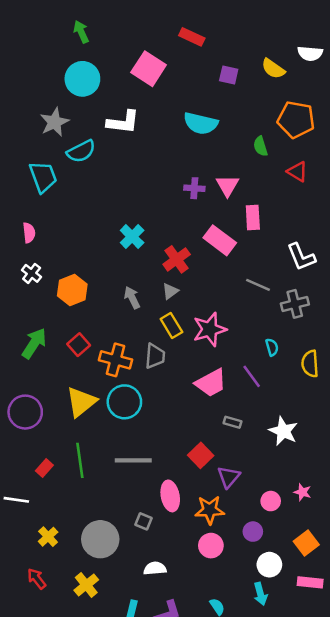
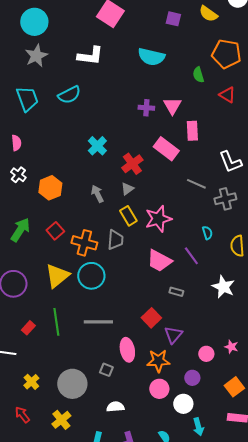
cyan circle: (82, 79) -> (34, 22), moved
cyan semicircle: (81, 151) -> (69, 95), moved
pink trapezoid: (211, 383) -> (159, 261), turned 56
white star: (283, 431) -> (223, 287), moved
white circle: (269, 565) -> (183, 404), moved

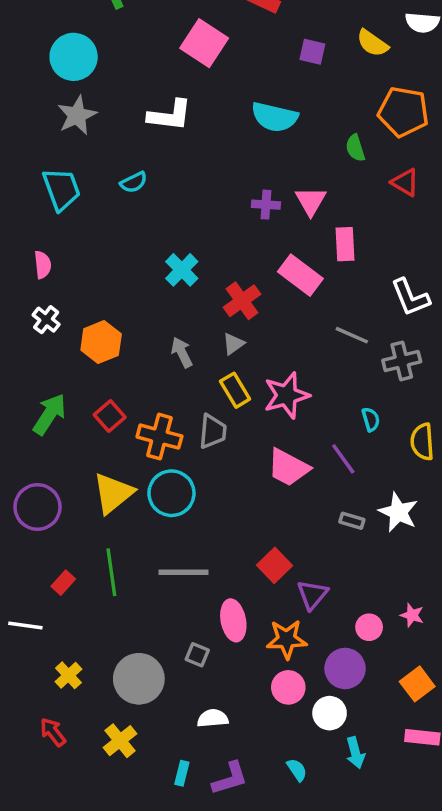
cyan semicircle: (69, 95) -> (134, 182), size x0.7
gray rectangle: (176, 292) -> (352, 521), moved
purple circle: (192, 378) -> (345, 668), size x1.5

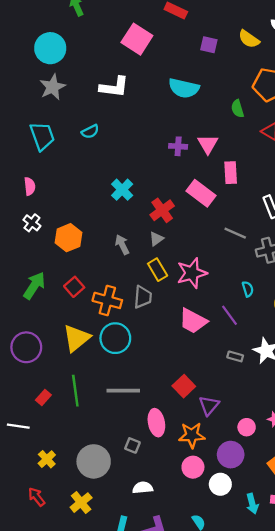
cyan arrow: (355, 753) -> (252, 504), moved

